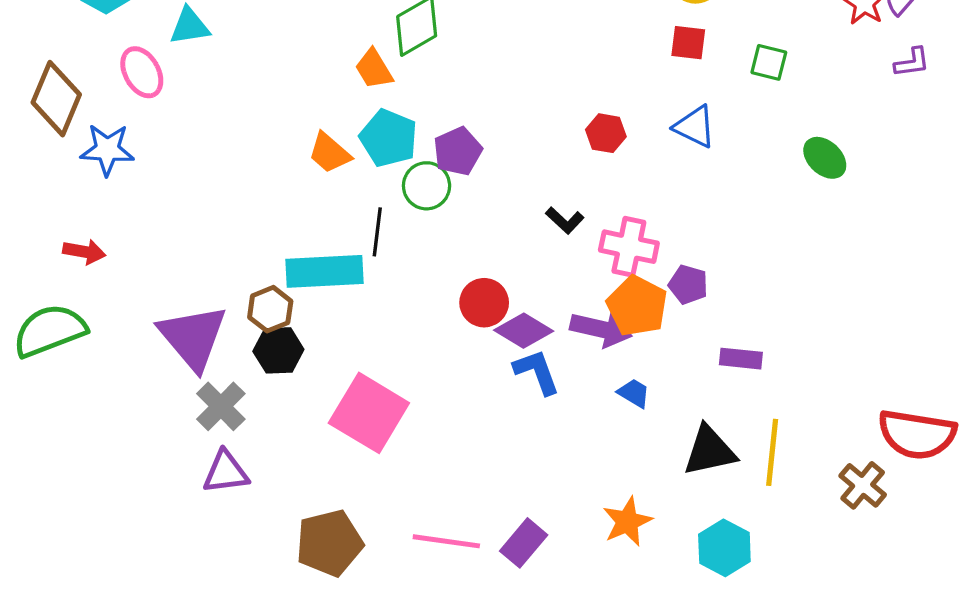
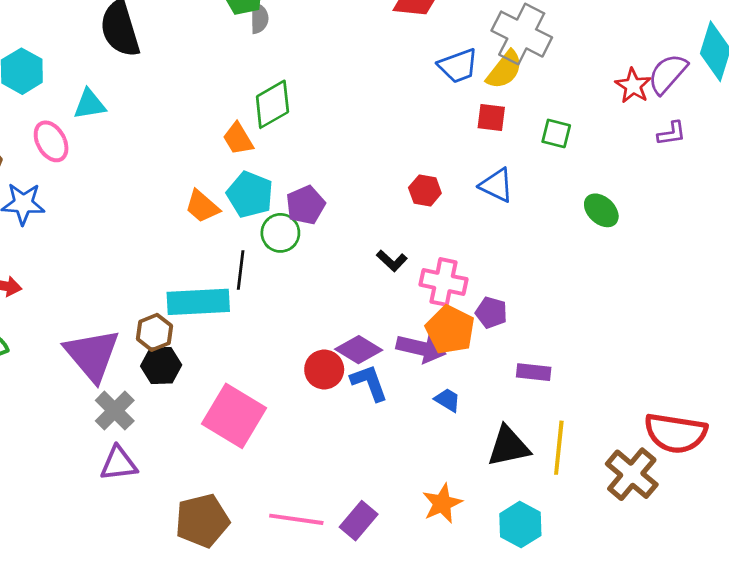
red circle: (484, 303) -> (324, 369), moved
brown cross: (863, 485) -> (632, 474), size x1.4

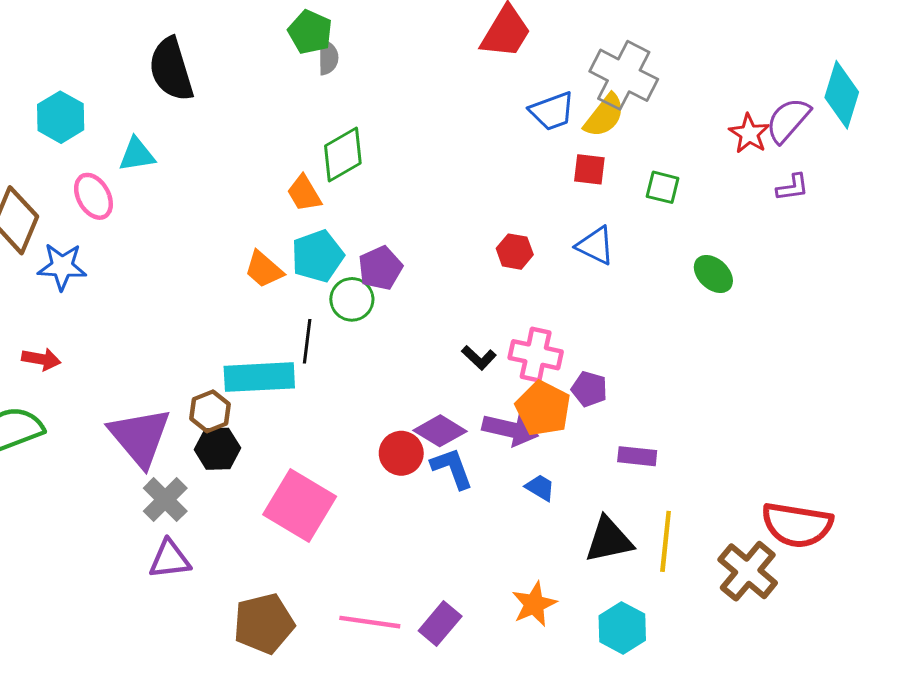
cyan pentagon: (250, 194) -> (318, 256), turned 30
black L-shape: (392, 261) -> (479, 358), moved

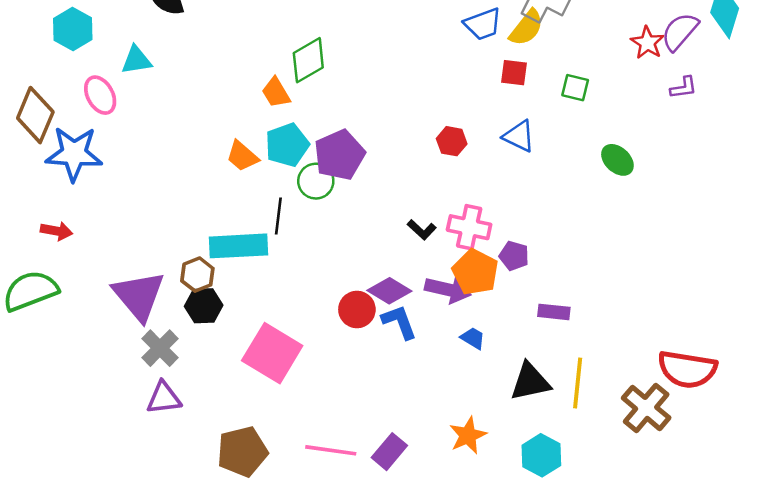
blue star: (62, 267) -> (74, 154), size x1.4
purple pentagon: (380, 268) -> (339, 155), size x1.4

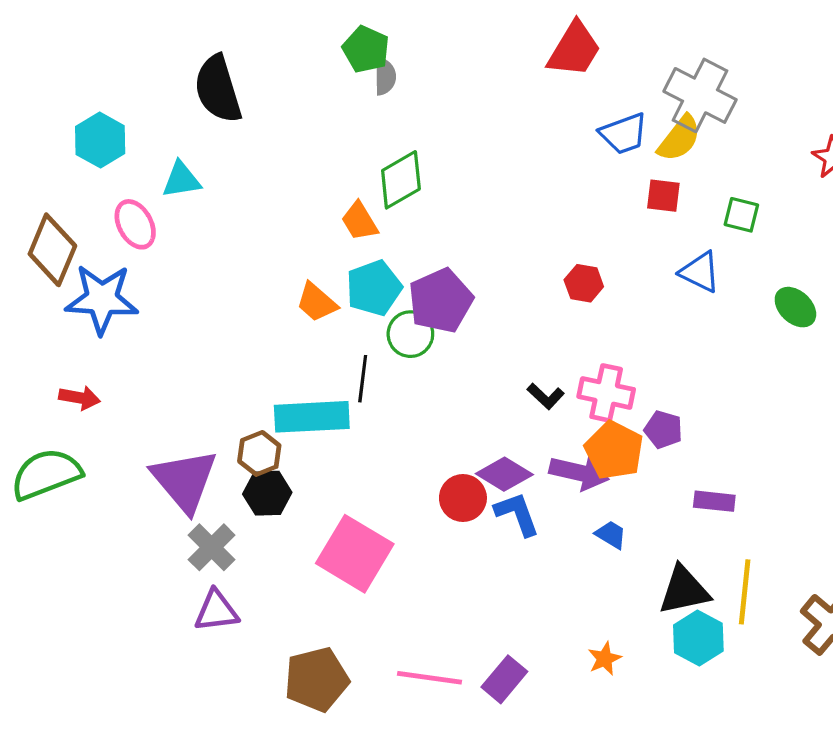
blue triangle: (519, 136) -> (700, 272), moved
orange star: (468, 435) -> (605, 659), size x0.7
cyan hexagon: (541, 455) -> (698, 638), moved

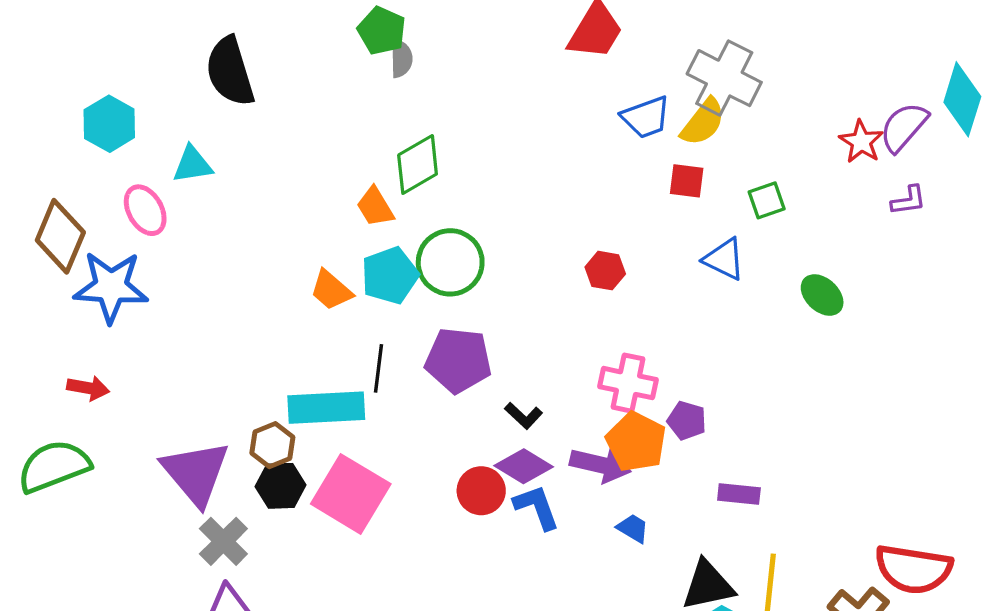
green square: (741, 215) -> (767, 200), turned -33
purple pentagon: (441, 301) -> (458, 360), moved, turned 30
green circle: (410, 334) -> (450, 262), moved, size x1.4
black L-shape: (546, 396) -> (524, 416), moved
pink square: (355, 554) -> (351, 494), moved

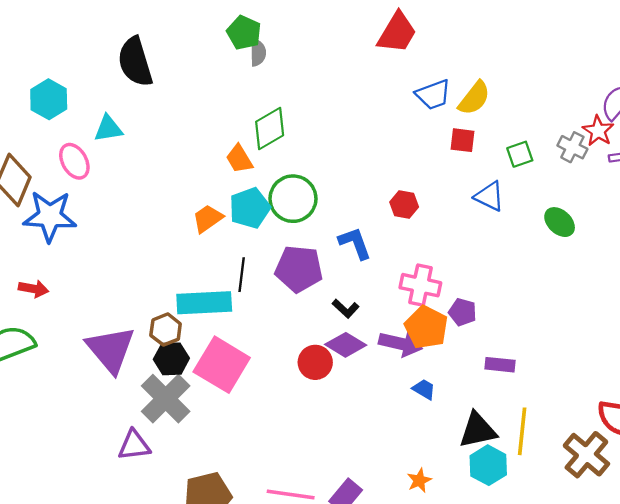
gray cross: (724, 78) -> (572, 147), moved, size x0.6
red star: (861, 142) -> (598, 131), moved
orange trapezoid: (331, 290) -> (208, 219), turned 104
blue L-shape: (537, 507) -> (355, 243), moved
gray cross: (223, 541) -> (166, 399), moved, size x1.4

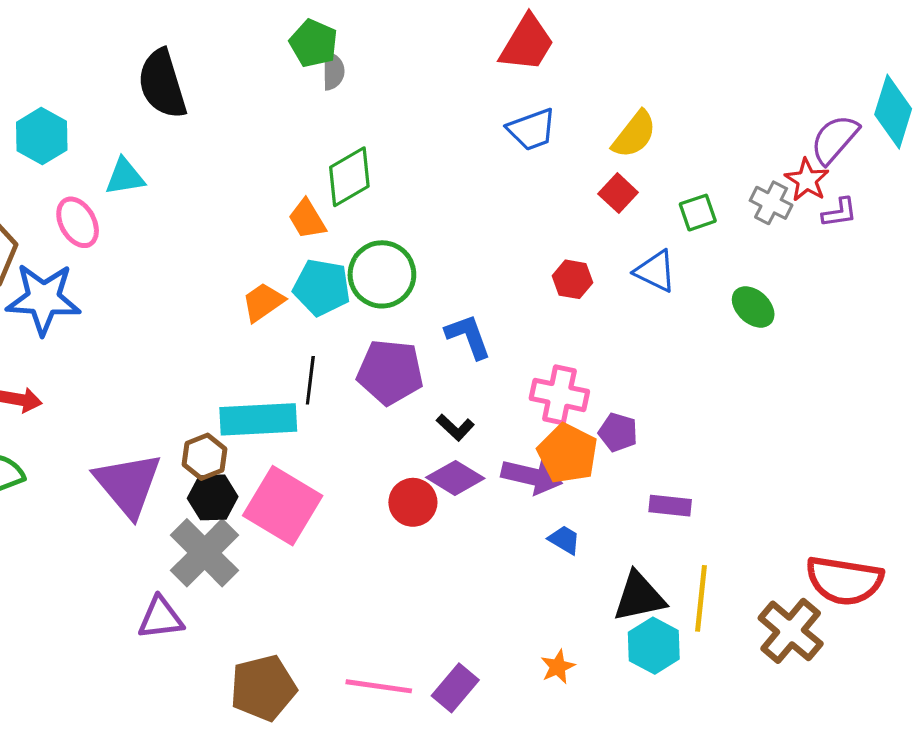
blue trapezoid: (433, 95) -> (532, 130), moved
red square: (463, 140) -> (618, 193), turned 36
red hexagon: (404, 204) -> (572, 279), moved
cyan pentagon: (250, 208) -> (322, 287), turned 30

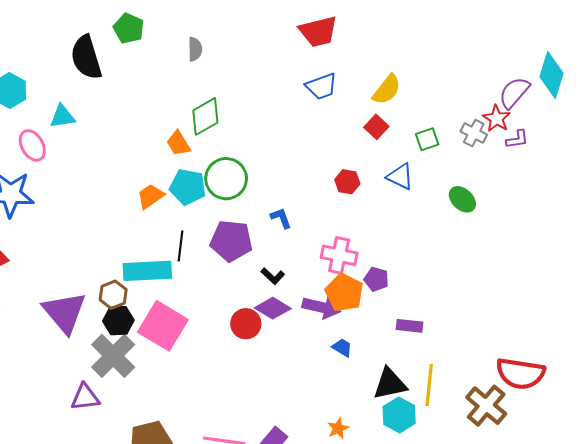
green pentagon: (314, 43) -> (129, 28), moved
red trapezoid: (527, 43) -> (318, 31), turned 45
blue L-shape: (468, 336) -> (281, 218), size x0.7

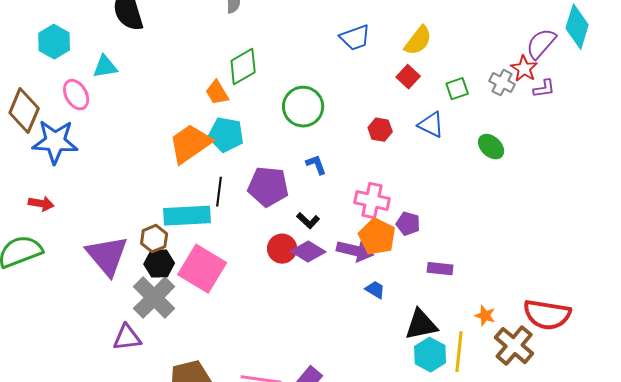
green circle: (226, 179) -> (303, 107), moved
orange trapezoid: (150, 196) -> (190, 144), size x1.6
red circle: (246, 324) -> (282, 249), moved
yellow line: (429, 385) -> (459, 352), moved
orange star: (338, 428) -> (485, 316), moved, turned -30

